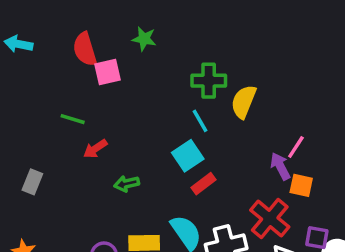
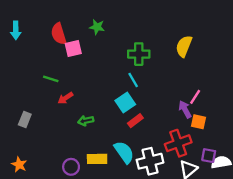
cyan arrow: (19, 44) -> (16, 30), turned -102
yellow semicircle: (244, 102) -> (184, 46), moved
red cross: (270, 219) -> (178, 143), turned 30

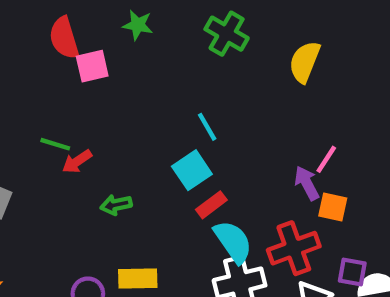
green cross: (139, 54) -> (227, 34), moved, turned 30
green line: (51, 79) -> (55, 144), moved
cyan semicircle: (124, 152) -> (233, 242), moved

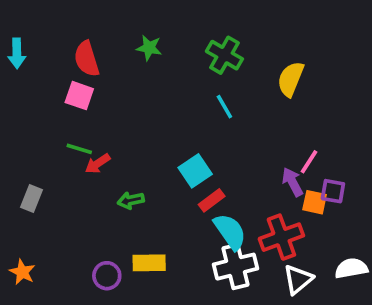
pink square: (92, 66) -> (79, 96), moved, turned 32
cyan line: (207, 127) -> (224, 107), moved
purple square: (352, 272) -> (333, 191), moved

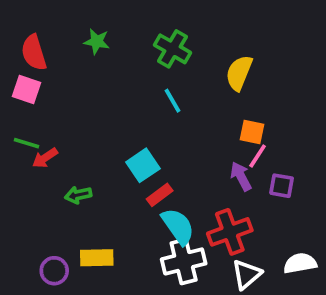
orange square: (315, 202) -> (252, 132), moved

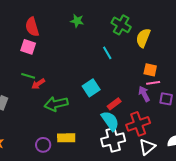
green star: (97, 41) -> (77, 21), moved
green cross: (173, 49) -> (121, 25), moved
pink line: (258, 156) -> (153, 83), turned 48
green arrow: (78, 195) -> (56, 104), size x1.6
red rectangle: (160, 195) -> (114, 104), moved

